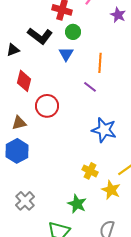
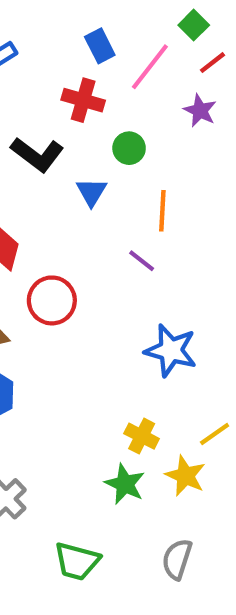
green circle: (73, 32) -> (129, 148), moved
green star: (77, 204) -> (125, 484), moved

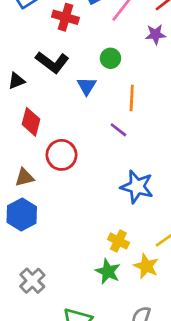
red cross: (83, 100) -> (65, 17), moved
purple star: (200, 111) -> (156, 34), turned -30

